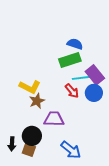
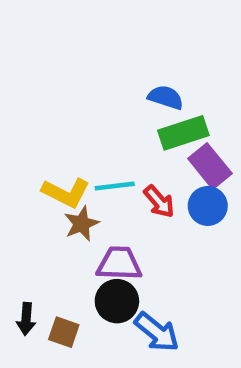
green rectangle: (70, 60) -> (183, 133), moved
cyan line: (81, 78) -> (115, 186), moved
black circle: (32, 136) -> (117, 301), moved

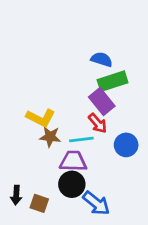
purple rectangle: (210, 166) -> (102, 102), moved
cyan line: (115, 186) -> (81, 140), moved
blue circle: (208, 206) -> (126, 145), moved
brown star: (82, 224) -> (50, 137), turned 30

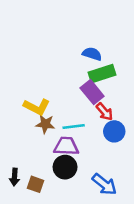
red arrow: (98, 123) -> (104, 112), moved
blue arrow: (96, 203) -> (104, 184), moved

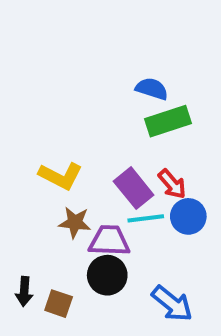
purple rectangle: (92, 92) -> (134, 188), moved
brown star: (45, 124) -> (75, 223), moved
cyan line: (74, 126) -> (146, 218), moved

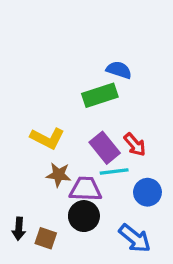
green rectangle: (168, 121) -> (100, 95), moved
blue circle: (188, 216) -> (147, 192), moved

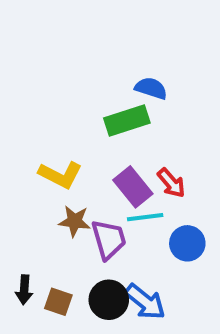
purple trapezoid: (86, 189) -> (109, 239), turned 72
black circle: (84, 216) -> (109, 300), moved
blue arrow: (135, 238) -> (145, 302), moved

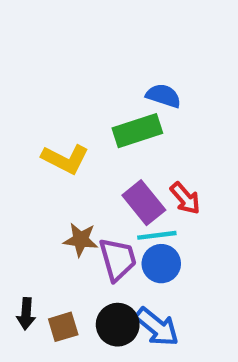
yellow L-shape: (60, 175) -> (65, 159), moved
blue circle: (187, 243) -> (161, 264), moved
brown square: (58, 302) -> (63, 327), turned -36

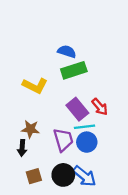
blue semicircle: (163, 96) -> (67, 52), moved
brown star: (81, 240) -> (30, 129), moved
black arrow: (26, 314) -> (22, 148), moved

